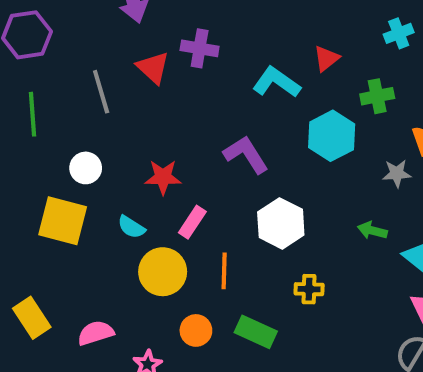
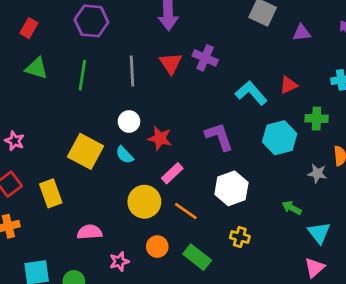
white circle: (86, 168) -> (129, 121), moved
cyan semicircle: (131, 227) -> (125, 155), moved
orange line: (224, 271) -> (186, 211), turned -70
yellow rectangle: (32, 318) -> (51, 193), moved

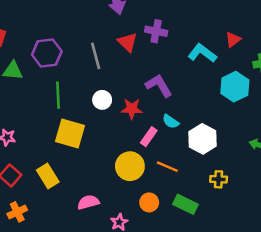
purple hexagon: (91, 21) -> (47, 53), moved
green line: (82, 75) -> (58, 95), moved
purple L-shape: (219, 137) -> (159, 86), moved
cyan semicircle: (125, 155) -> (171, 122), moved

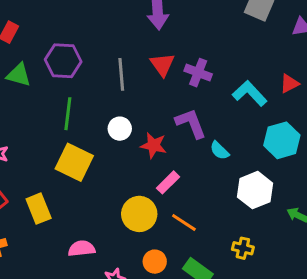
purple cross: (156, 31) -> (198, 73), moved
cyan semicircle: (171, 122) -> (220, 151), moved
white hexagon: (203, 139) -> (255, 190), moved

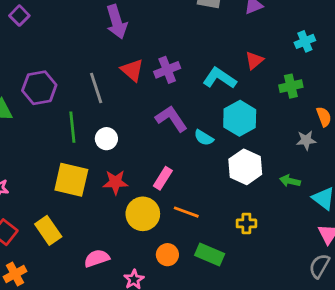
purple cross: (198, 73) -> (167, 70), turned -30
green line: (68, 114) -> (72, 127), moved
cyan hexagon: (282, 140) -> (240, 118), moved
red star: (153, 145) -> (115, 182), moved

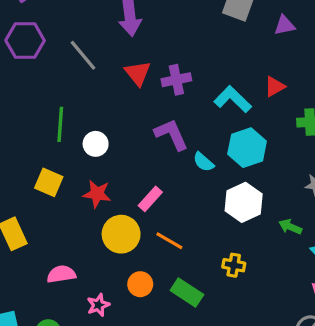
purple hexagon: (39, 88) -> (25, 41), moved
gray line: (96, 88) -> (83, 55), moved, turned -32
yellow square: (71, 180) -> (49, 182), size x0.7

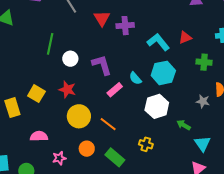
purple L-shape: (171, 134) -> (102, 65), moved
yellow square: (49, 182) -> (36, 94), moved
pink rectangle: (150, 199) -> (115, 90), moved

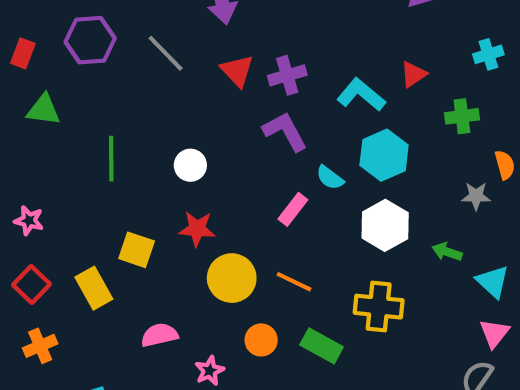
green line: (50, 44) -> (111, 159), moved
purple L-shape: (102, 65) -> (285, 131), moved
yellow cross: (146, 144) -> (379, 307), size x1.6

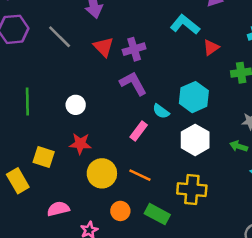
cyan L-shape: (361, 95) -> (185, 24), moved
green arrow: (447, 252) -> (239, 146), moved

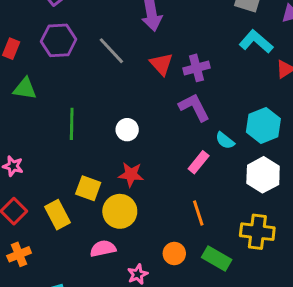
yellow circle: (102, 173) -> (120, 211), moved
orange line: (140, 175) -> (198, 213), turned 45

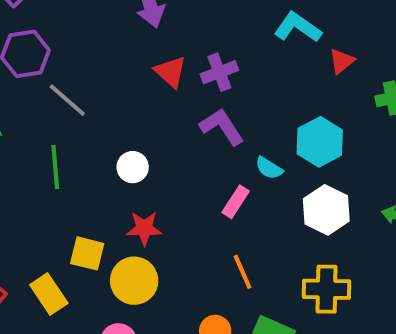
gray line: (111, 51) -> (67, 100), moved

